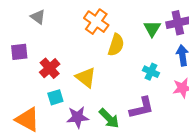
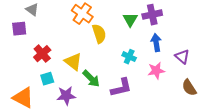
yellow semicircle: (116, 45) -> (99, 34), turned -36
purple square: (19, 52) -> (19, 29), moved
green arrow: (109, 118) -> (91, 79), moved

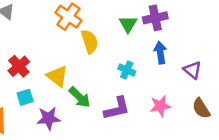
pink star: (156, 71) -> (160, 106), moved

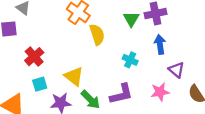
purple triangle: (193, 70) -> (176, 70), moved
yellow triangle: (57, 76) -> (74, 76), moved
green arrow: (80, 97) -> (90, 100), moved

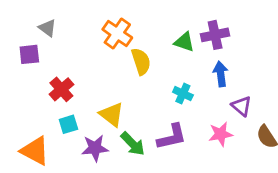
green triangle: (131, 19) -> (184, 42), turned -42

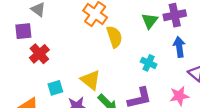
green triangle: (184, 42) -> (150, 21), turned 48
red cross: (61, 89) -> (39, 54), moved

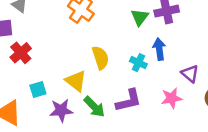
yellow semicircle: (114, 37) -> (100, 58), moved
blue arrow: (179, 47) -> (159, 49), moved

